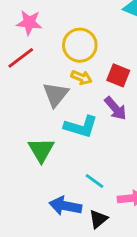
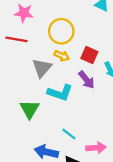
red line: (21, 58) -> (17, 39), turned 45

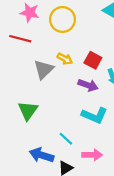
yellow circle: (61, 31) -> (63, 19), moved
purple arrow: (86, 80) -> (88, 85), turned -36
cyan L-shape: (60, 93) -> (94, 115), moved

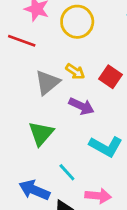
purple arrow: (88, 85) -> (81, 106), moved
green triangle: (28, 110) -> (41, 133), moved

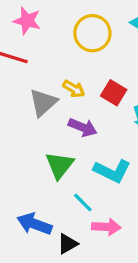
yellow circle: (77, 22) -> (92, 33), moved
green triangle: (41, 133) -> (60, 165), moved
cyan line: (67, 172) -> (83, 202), moved

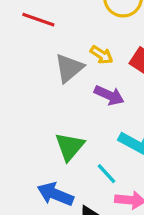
green triangle: (60, 165) -> (70, 147), moved

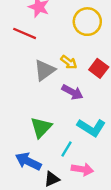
cyan line: (107, 174) -> (67, 149), turned 70

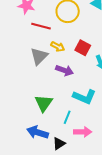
red line: (25, 33) -> (41, 26), moved

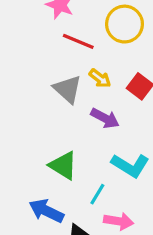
gray triangle: (39, 56) -> (68, 89), turned -42
green triangle: (44, 103) -> (63, 165), turned -42

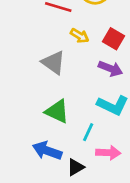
gray triangle: (68, 89) -> (54, 63), moved
purple arrow: (105, 118) -> (110, 69), moved

